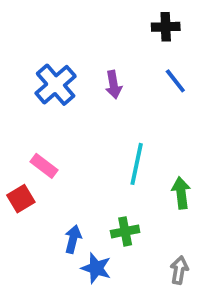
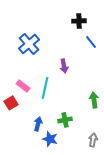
black cross: (166, 27) -> (79, 21), moved
purple arrow: (114, 85) -> (64, 66), moved
cyan line: (137, 164) -> (45, 88), moved

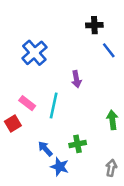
blue arrow: (38, 124) -> (45, 149), turned -56

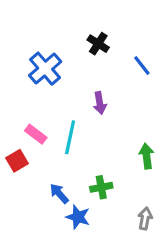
black cross: (94, 25) -> (98, 44), moved, turned 35

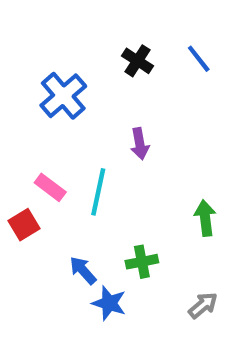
blue line: (142, 65) -> (199, 59), moved
gray arrow: (145, 219) -> (203, 305), turned 40

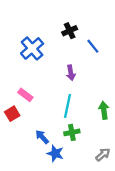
blue line: (199, 59) -> (93, 46), moved
black cross: (138, 61) -> (70, 31), turned 32
cyan line: (98, 192) -> (67, 106), moved

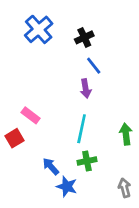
blue line: (93, 46) -> (94, 66), moved
blue cross: (32, 48) -> (39, 29), moved
gray arrow: (103, 155) -> (125, 188), turned -64

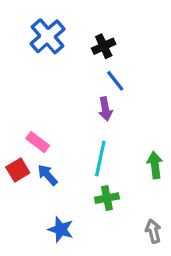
blue arrow: (51, 166) -> (48, 175), moved
blue star: (67, 187) -> (61, 229), moved

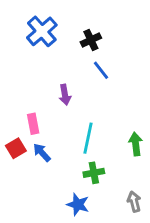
purple arrow: (105, 109) -> (65, 95), moved
pink rectangle: (38, 142) -> (33, 124), turned 42
blue star: (61, 229) -> (78, 205), moved

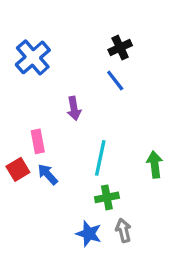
blue cross: (42, 31) -> (33, 57), moved
black cross: (91, 40) -> (120, 48), moved
gray arrow: (134, 202) -> (123, 230), moved

